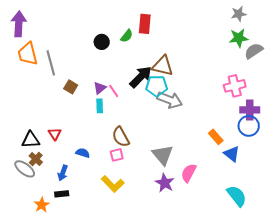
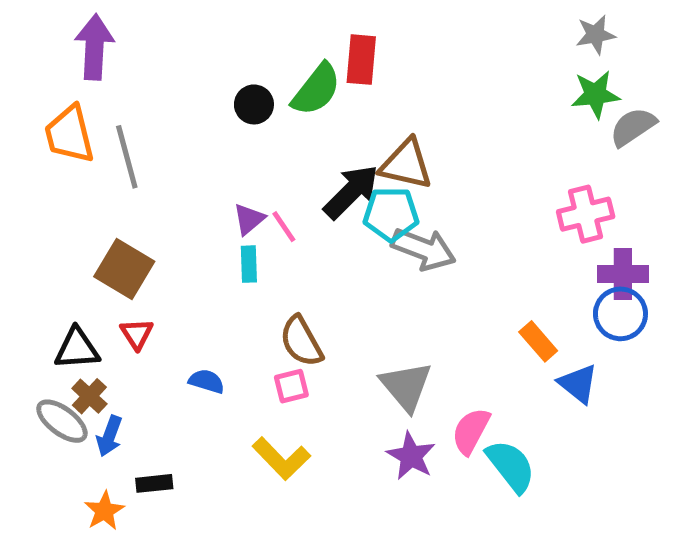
purple arrow: (19, 24) -> (94, 47), moved
green semicircle: (127, 36) -> (316, 89), size x1.6
brown square: (71, 87) -> (124, 269), moved, size x1.6
blue arrow: (63, 173) -> (109, 436), moved
cyan semicircle: (237, 196) -> (511, 466), moved

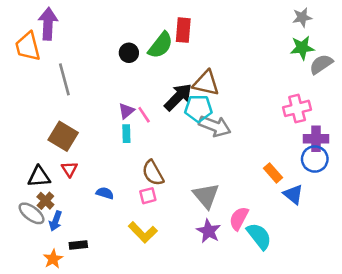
orange trapezoid: (69, 134) -> (28, 46), moved

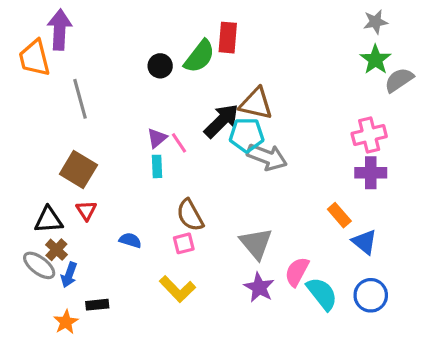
green star: (302, 48) -> (375, 60), turned -30
purple cross: (316, 139) -> (371, 173), moved
blue circle: (315, 159) -> (371, 295), moved

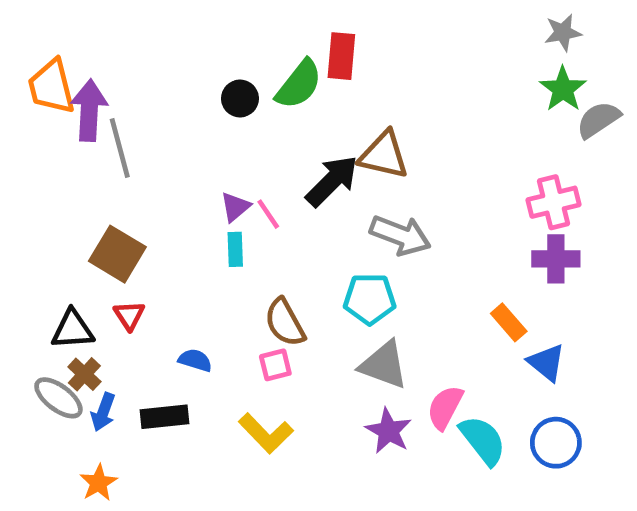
purple arrow: (60, 30) -> (89, 110), moved
cyan pentagon: (247, 135) -> (370, 299), moved
gray triangle: (256, 243) -> (384, 365), turned -30
black rectangle: (97, 305) -> (165, 417), moved, size x1.4

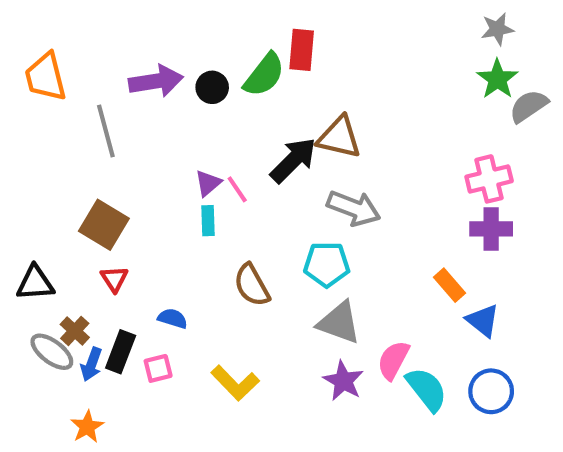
purple arrow: (89, 110) -> (156, 81), moved, turned 78
black triangle: (73, 330) -> (35, 283), moved
pink square: (275, 365) -> (158, 368), moved
black rectangle: (165, 417) -> (121, 352), moved, turned -63

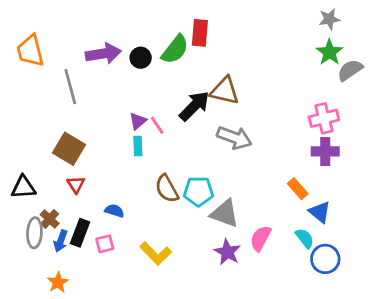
cyan pentagon: (327, 264) -> (198, 191), moved
gray ellipse: (52, 352) -> (34, 233), turned 56
cyan semicircle: (427, 389) -> (305, 238), moved, size x0.7

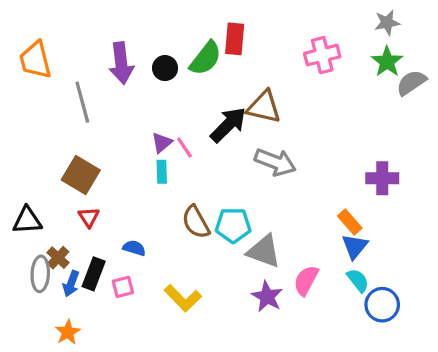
purple arrow: (103, 54) -> (121, 63), turned 92
pink cross: (324, 118) -> (322, 55), moved
blue triangle: (320, 212) -> (355, 246), moved, turned 30

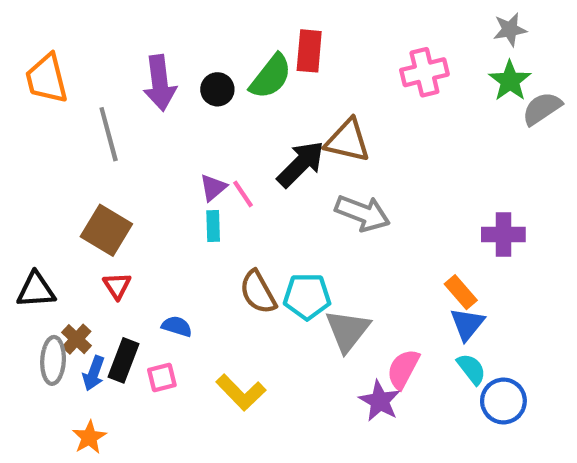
gray triangle: (264, 251) -> (348, 331), turned 48
purple star: (267, 297) -> (380, 401), moved

